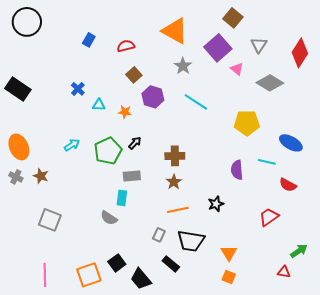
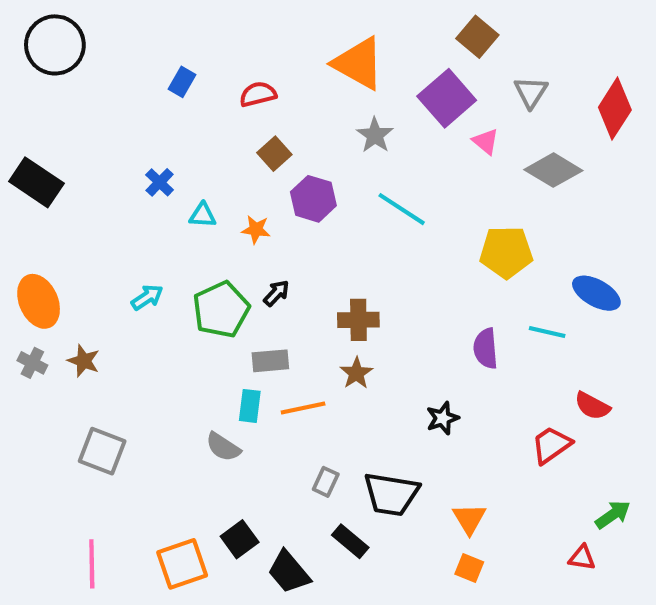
red semicircle: (288, 185) -> (592, 406), moved
orange line: (178, 210) -> (303, 408), moved

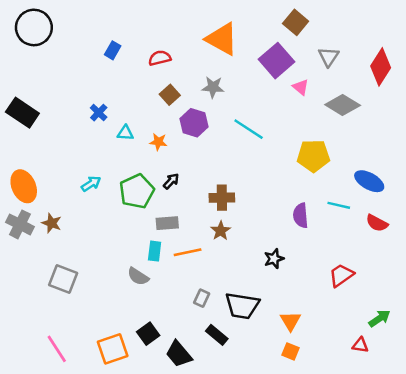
gray star: (375, 135) -> (213, 87), moved, turned -30
gray cross: (32, 363) -> (20, 224), size x1.5
red semicircle: (592, 406) -> (377, 223), moved
pink line: (92, 564) -> (57, 349), turned -32

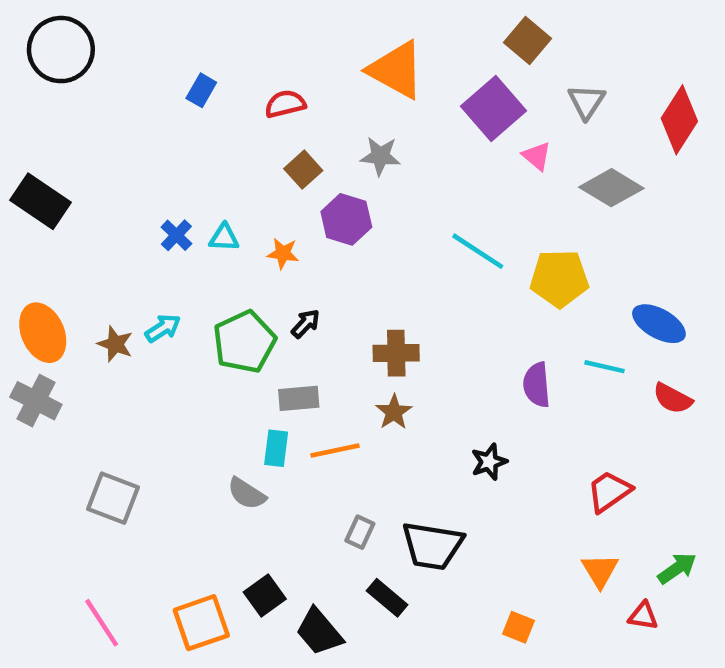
blue cross: (99, 113) -> (176, 235), moved
cyan line: (249, 129) -> (478, 251), moved
brown star: (52, 223) -> (115, 344), moved
orange triangle: (290, 321) -> (600, 571), moved

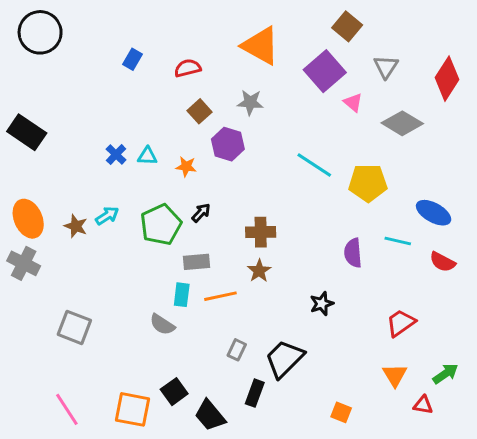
black trapezoid: (432, 546) -> (284, 359), turned 126
black rectangle: (387, 598) -> (255, 393), turned 70
orange square: (201, 623) -> (132, 409), turned 30

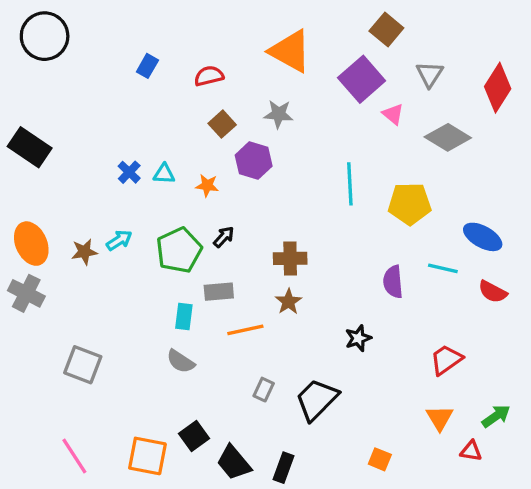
cyan line: (314, 165) -> (350, 184), turned 54
brown star: (76, 226) -> (84, 252), turned -30
cyan rectangle: (182, 295) -> (184, 317), moved
black rectangle: (255, 393) -> (284, 468), moved

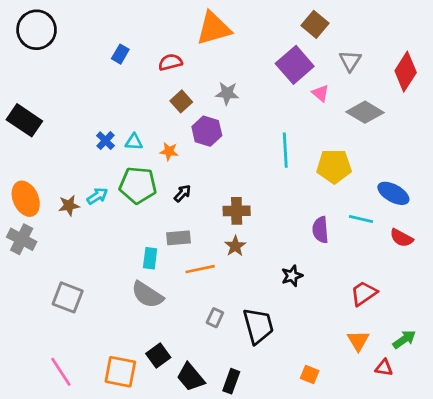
orange triangle: (290, 51) -> (214, 28), moved, turned -45
green pentagon: (179, 250) -> (138, 185), moved, turned 30
gray semicircle: (181, 361) -> (147, 295), size x1.4
black trapezoid: (317, 400) -> (258, 326), turned 120

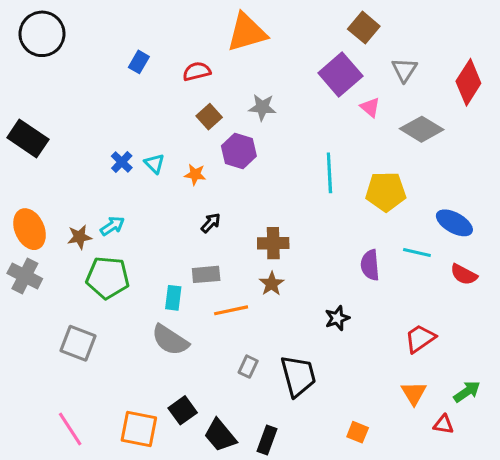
cyan triangle: (134, 142) -> (154, 164), turned 42
green pentagon: (138, 185) -> (108, 278), moved

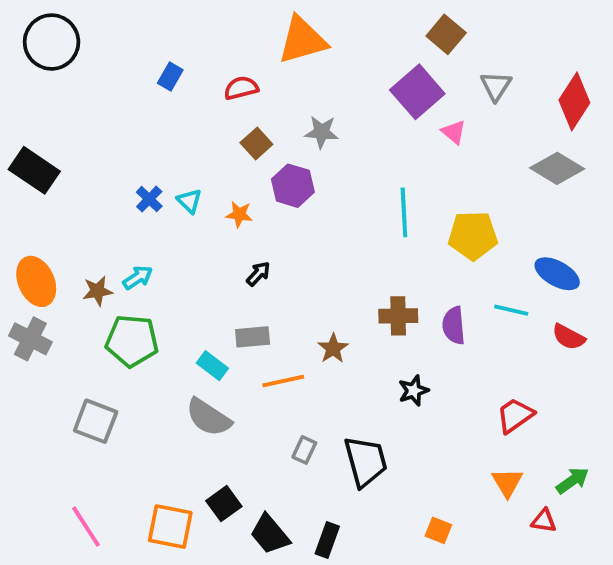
gray diamond: (422, 129) -> (557, 168), moved
brown cross: (273, 243) -> (398, 316), moved
cyan rectangle: (173, 298) -> (212, 366), turned -60

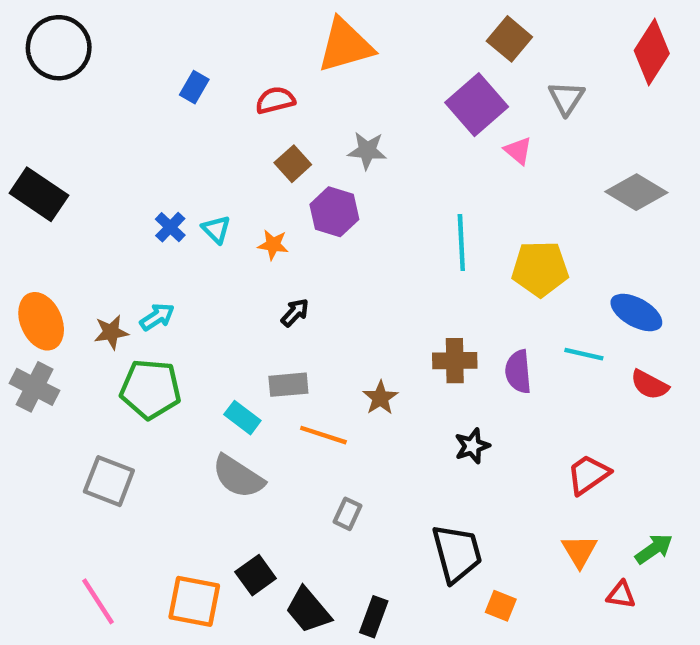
red diamond: (574, 101) -> (652, 52), moved
orange line: (283, 381) -> (323, 435), turned 30
black trapezoid: (366, 461) -> (457, 553), moved

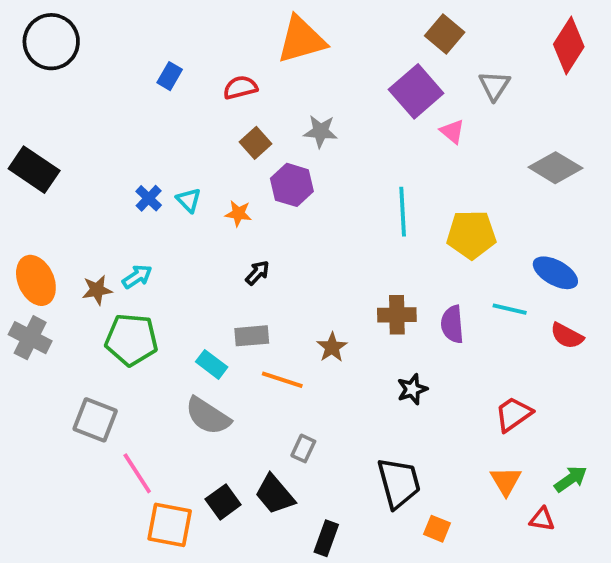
pink line: (98, 601) -> (137, 473), moved
black trapezoid: (308, 610) -> (275, 494), moved

